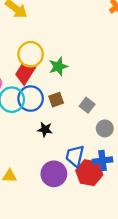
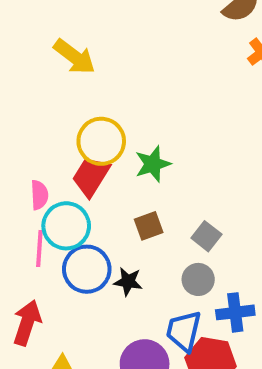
blue circle: (31, 99) -> (87, 269), moved
gray circle: (105, 128) -> (198, 279), moved
blue cross: (103, 161) -> (235, 312), moved

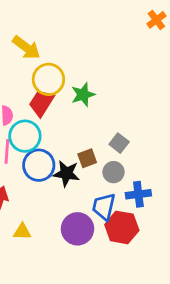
yellow arrow: (74, 57) -> (26, 48), moved
brown square: (149, 226) -> (87, 158), moved
black star: (128, 282) -> (66, 173), size x1.4

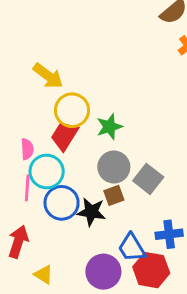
gray square: (119, 143) -> (148, 179), size x1.4
gray circle: (113, 172) -> (114, 167), moved, size x1.4
blue trapezoid: (104, 207) -> (132, 248), turned -44
yellow triangle: (22, 232) -> (44, 275), turned 30

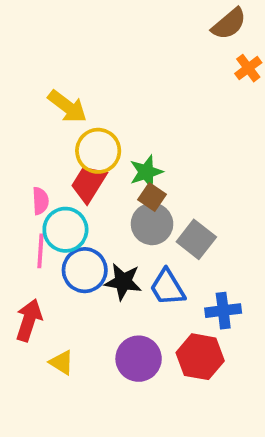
brown square: (114, 195) -> (152, 197), moved, turned -36
blue trapezoid: (132, 248) -> (167, 287), moved

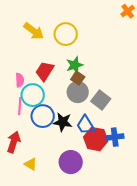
yellow circle: (98, 151) -> (66, 34), moved
red hexagon: (200, 357) -> (96, 139), moved

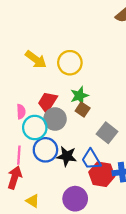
gray circle: (78, 92) -> (55, 119), moved
pink line: (20, 106) -> (19, 155), moved

